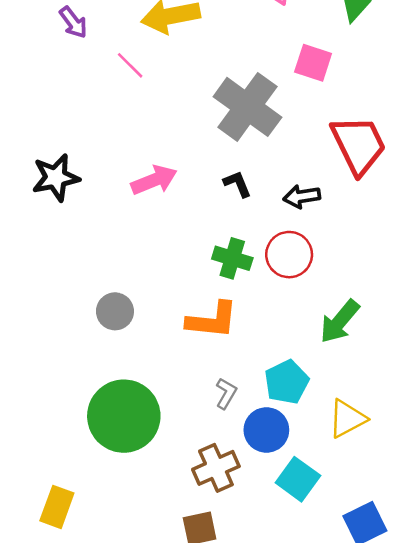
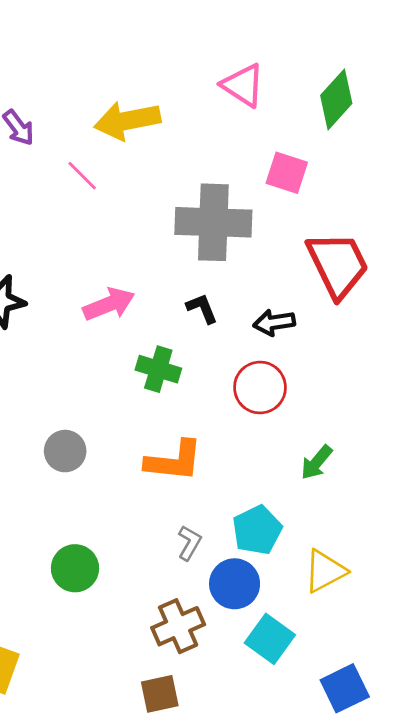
gray cross: (247, 107) -> (213, 222), turned -34
green cross: (232, 258) -> (158, 369), moved
green arrow: (340, 321) -> (316, 462), size x0.7
green circle: (124, 416) -> (75, 568), size x0.6

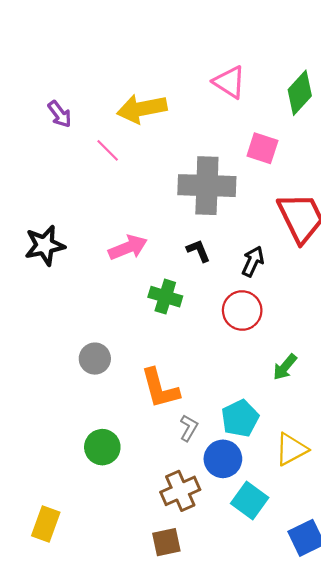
black arrow: (274, 323) -> (253, 261), turned 124
orange L-shape: (174, 461) -> (160, 388), moved, turned 69

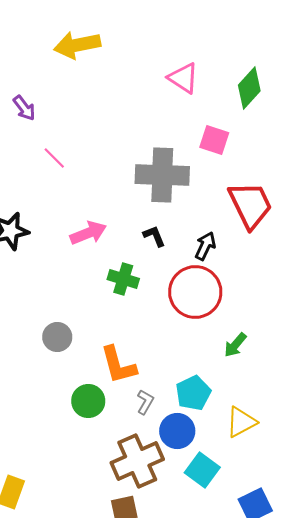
yellow arrow: (142, 109) -> (77, 45), moved
pink line: (108, 150) -> (54, 158), moved
red circle: (242, 310) -> (195, 292), size x1.4
green circle: (102, 447) -> (88, 401), moved
brown cross: (180, 491) -> (137, 461), size x1.4

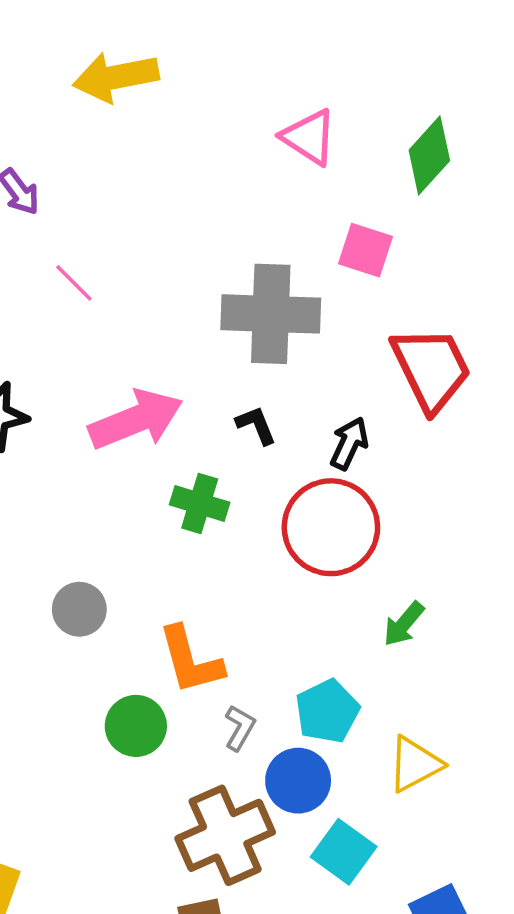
pink arrow: (88, 233) -> (136, 420), size x1.4

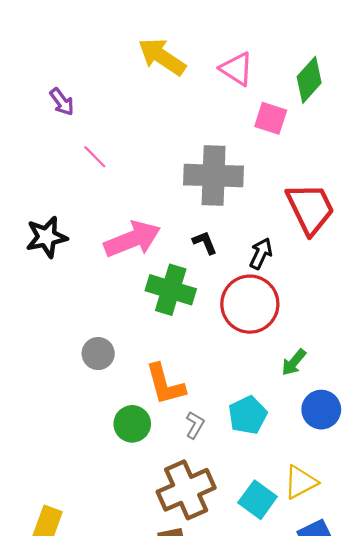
yellow arrow: (116, 77) -> (162, 57), moved, turned 45
pink square: (366, 250) -> (271, 118), moved
green cross: (200, 504) -> (171, 290), size x1.4
yellow triangle: (415, 764) -> (300, 482), moved
blue circle: (298, 781) -> (321, 410), moved

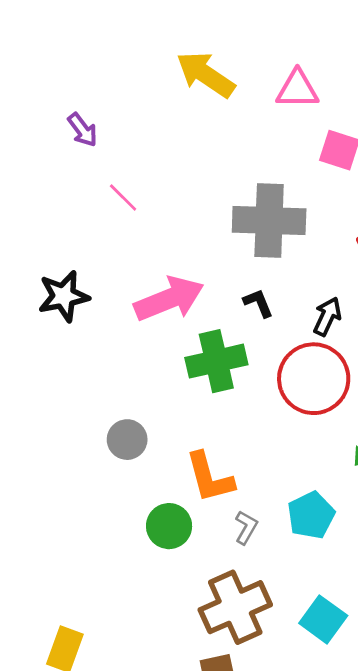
pink triangle: (237, 69) -> (297, 89), turned -33
green cross: (171, 290) -> (216, 361), turned -30

